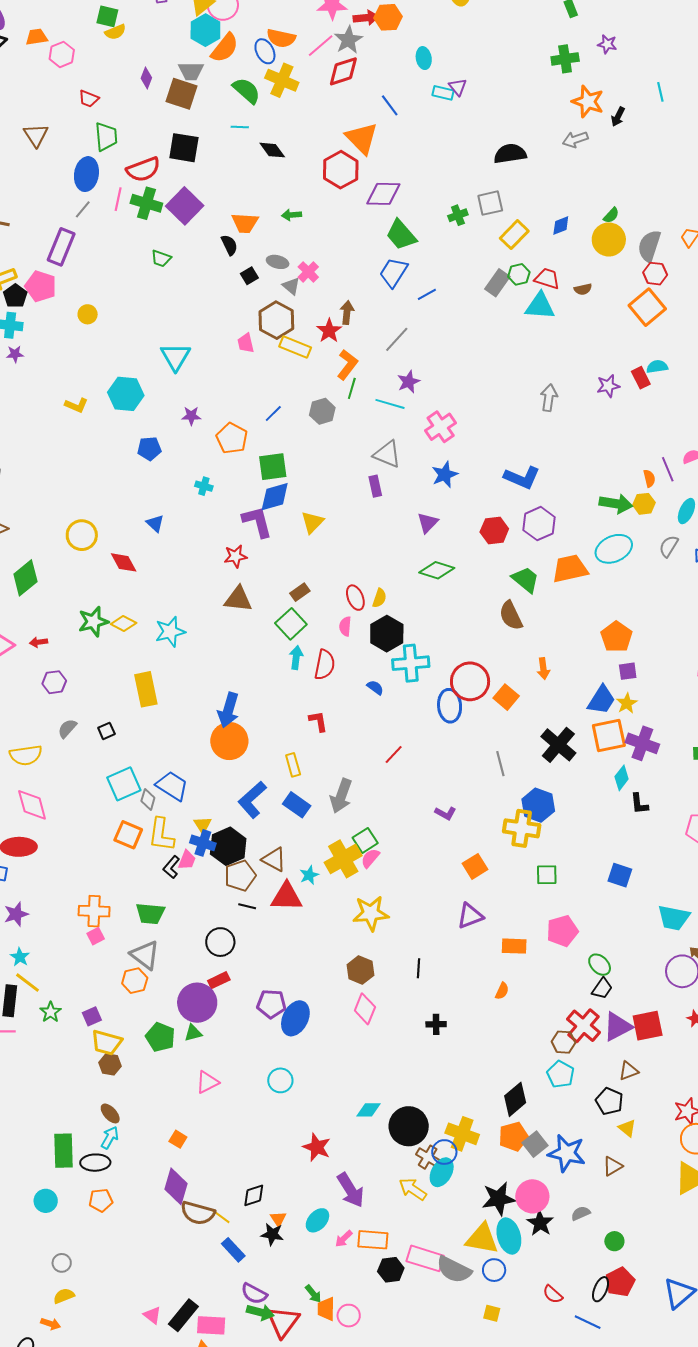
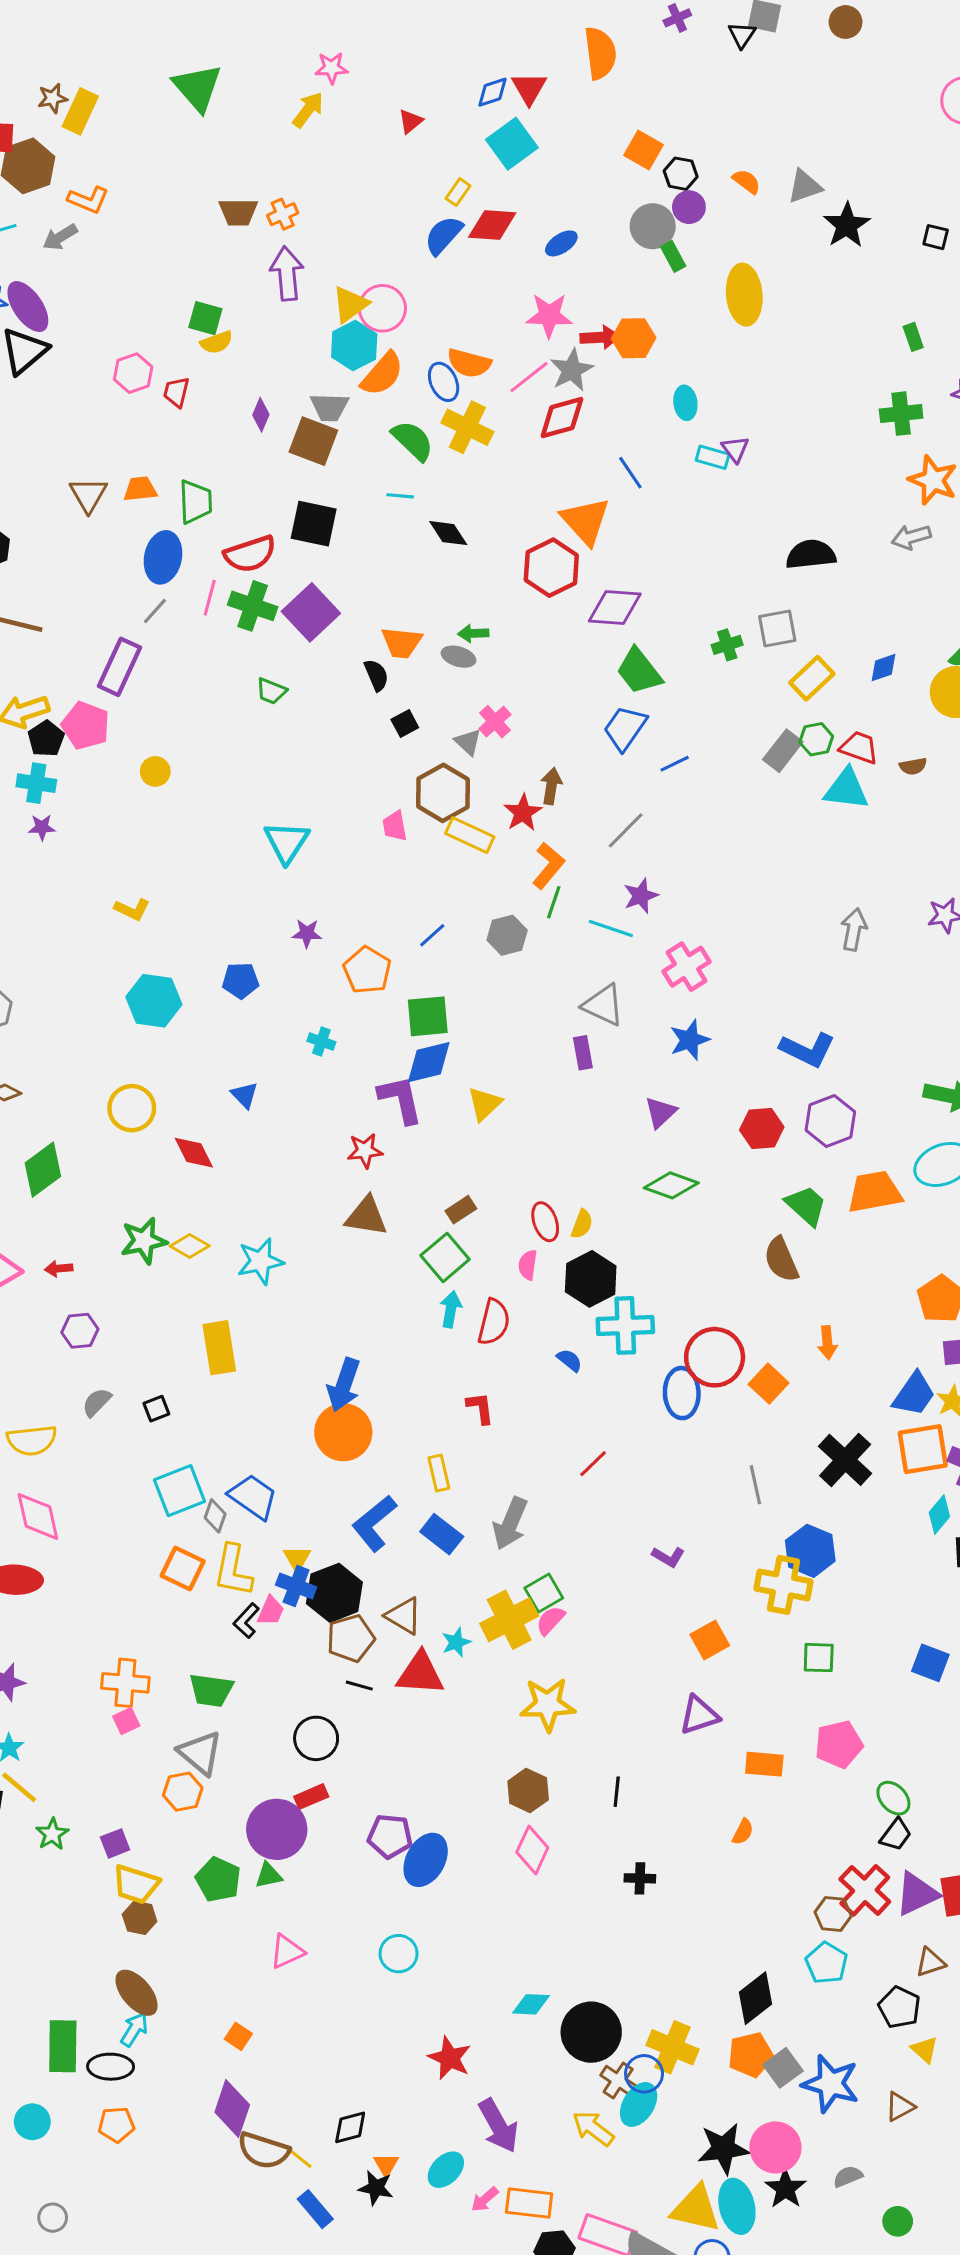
orange trapezoid: (37, 37) -> (140, 489), moved
red trapezoid: (89, 99) -> (176, 392), moved, turned 80
gray ellipse: (278, 262) -> (458, 657), moved
cyan hexagon: (126, 394) -> (154, 1001), moved
brown ellipse: (110, 1113) -> (137, 1993), size x1.5

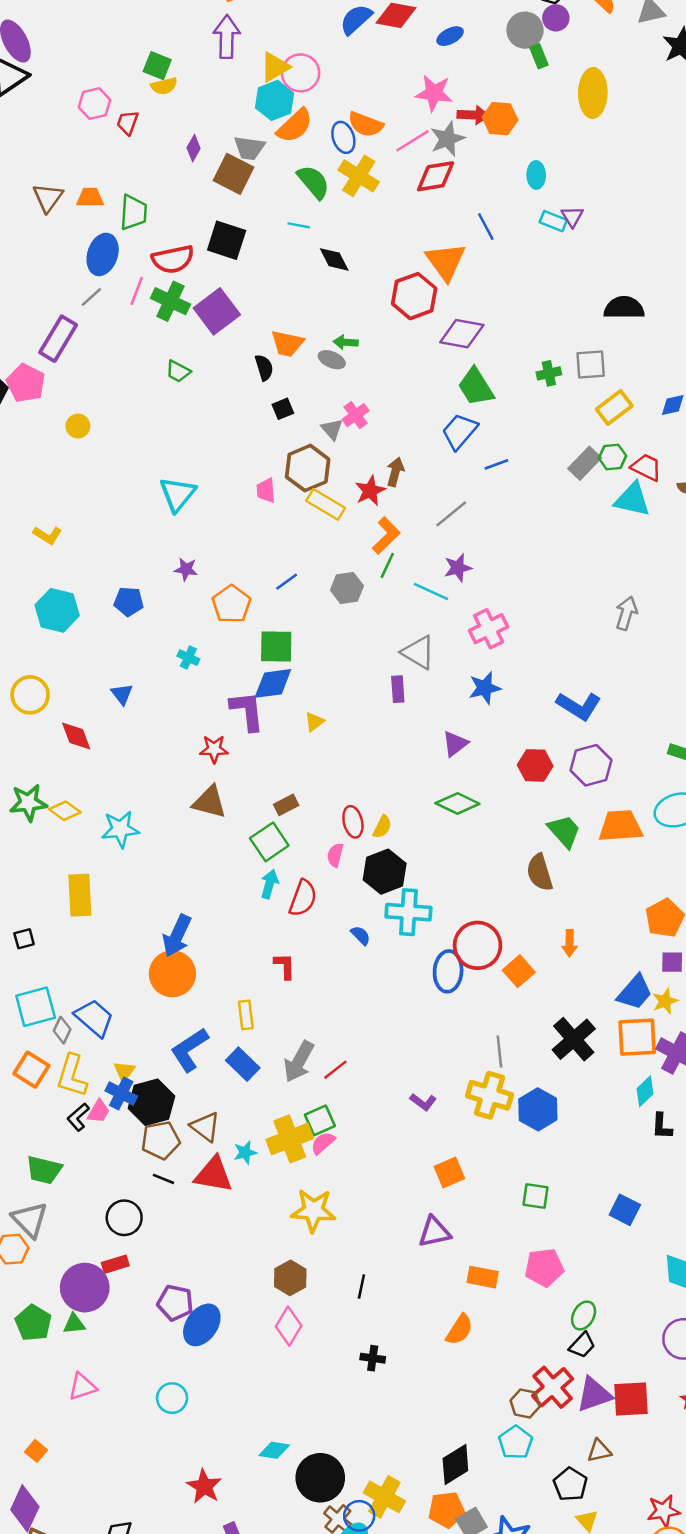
yellow triangle: (485, 1104) -> (314, 722), size x0.7
red line: (593, 1464) -> (335, 1070), moved
yellow cross: (784, 1585) -> (490, 1095), moved
green ellipse: (893, 1798) -> (584, 1315), turned 64
orange semicircle: (743, 1832) -> (459, 1330), size x1.5

